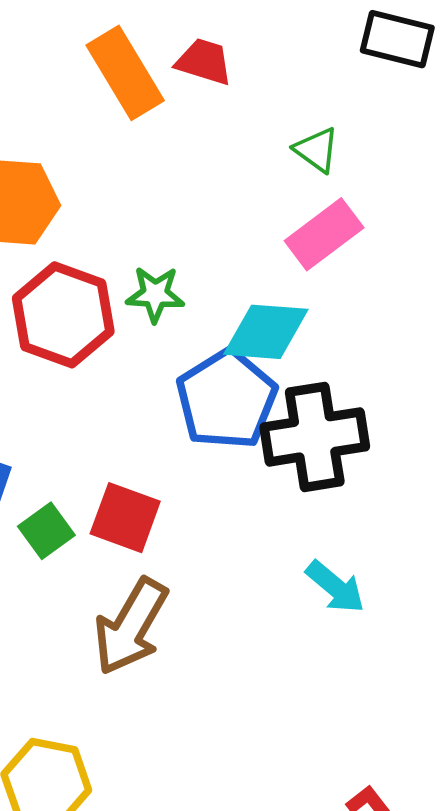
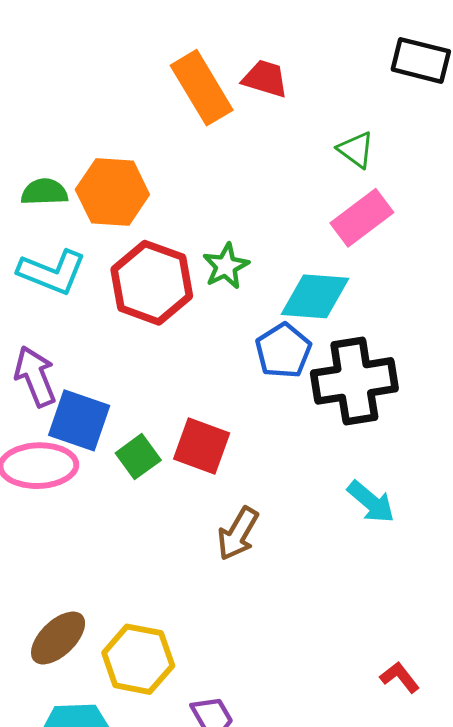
green star: (155, 294) -> (226, 266), turned -30
blue pentagon: (226, 399) -> (283, 351), size x0.7
brown arrow: (131, 626) -> (238, 534), moved, size x0.7

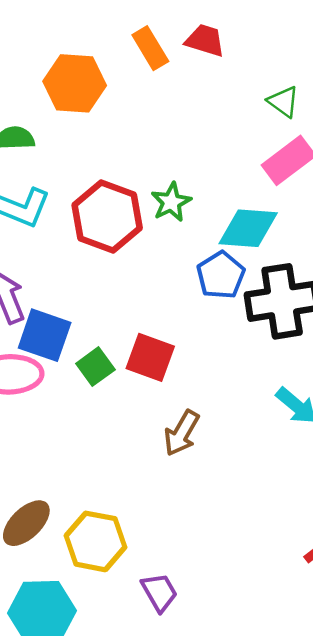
orange rectangle: (202, 88) -> (150, 48), size x0.7
orange hexagon: (112, 192) -> (75, 83), moved

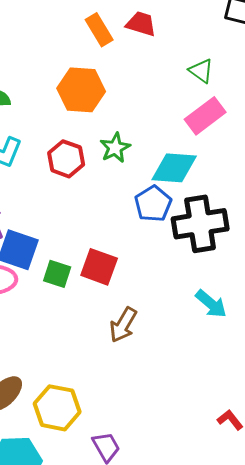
orange hexagon: (75, 83) -> (81, 90), moved
red hexagon: (107, 216) -> (66, 159), size x0.7
green square: (95, 367) -> (57, 274), turned -36

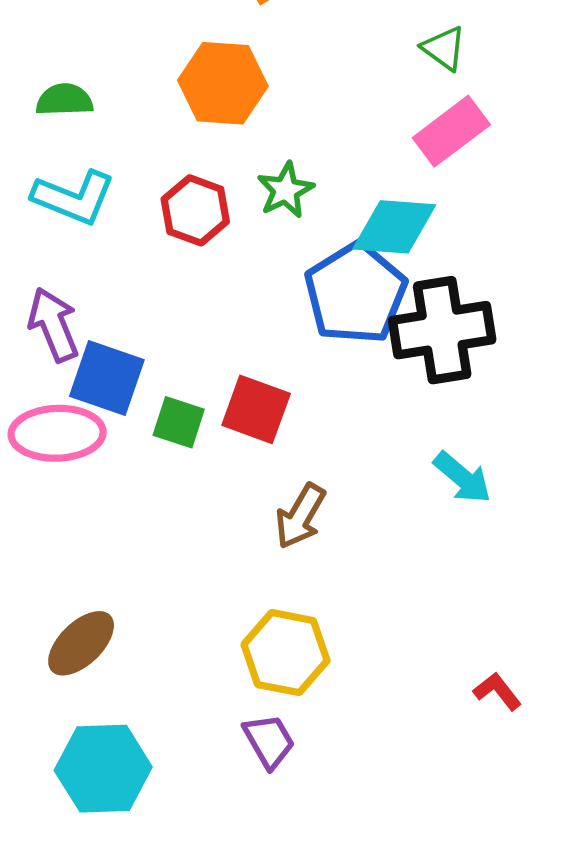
blue pentagon: (153, 204) -> (356, 293), size x1.5
yellow hexagon: (57, 408) -> (286, 653), moved

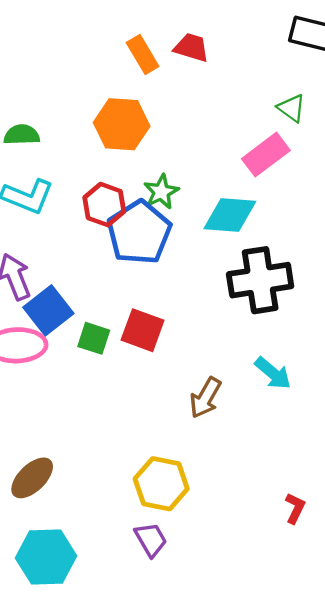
green triangle: (444, 48) -> (291, 108), moved
blue pentagon: (356, 293) -> (139, 232), moved
blue square: (107, 378) -> (48, 310), turned 33
brown arrow: (300, 516) -> (205, 398), moved
red L-shape: (497, 691) -> (295, 508), turned 64

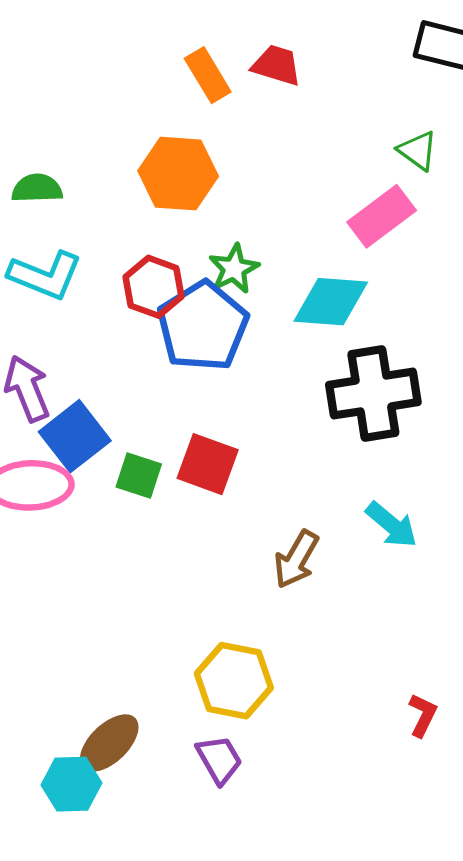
brown ellipse: (32, 478) -> (109, 743), moved
cyan hexagon: (46, 557) -> (71, 784), size x0.7

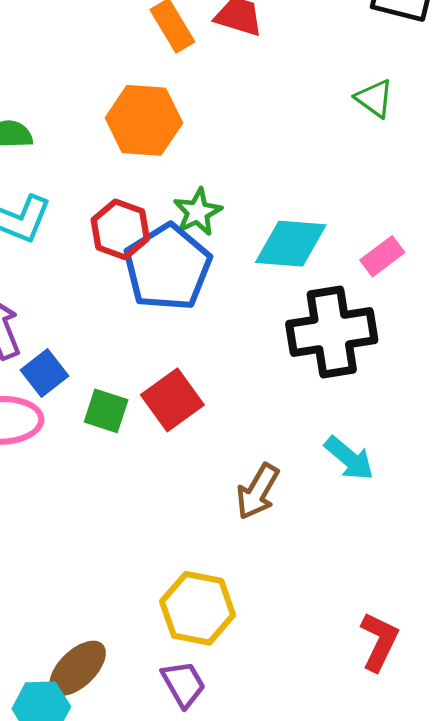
pink rectangle: (382, 216) -> (382, 256), moved, size x0.7
blue square: (75, 436) -> (44, 373), size x0.7
red square: (208, 464) -> (172, 400), turned 34
red L-shape: (423, 715) -> (379, 641), size x1.4

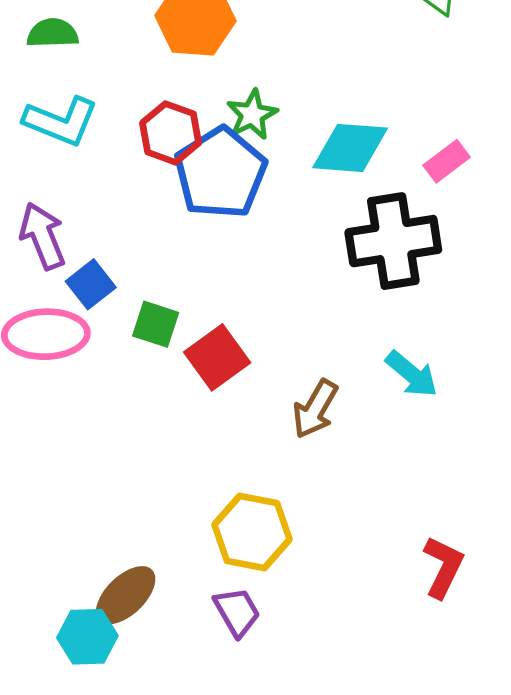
red square: (172, 400) -> (217, 357), moved

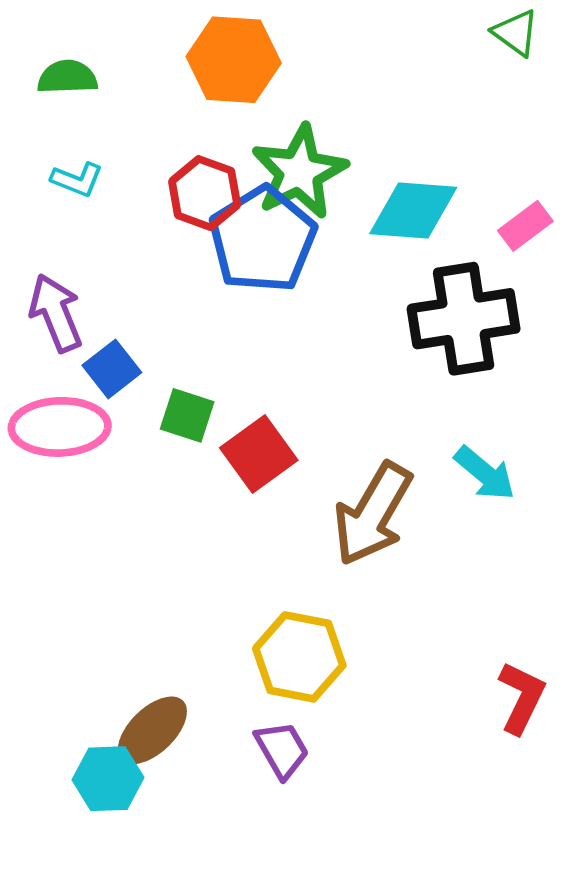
green star: (252, 115) -> (299, 172), size x1.6
cyan L-shape: (61, 121) -> (77, 180), size x0.6
brown arrow: (315, 409) -> (373, 514), size x1.5

